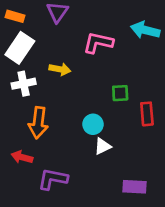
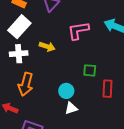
pink L-shape: (98, 43) -> (78, 31), turned -30

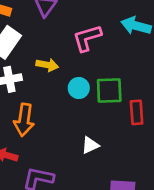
green square: (90, 70) -> (109, 90), size x1.5
cyan circle: (66, 91) -> (79, 88), moved

